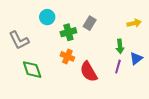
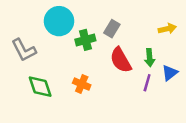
cyan circle: (47, 17) -> (59, 21), size x1.5
orange cross: (67, 56) -> (82, 84), moved
red semicircle: (89, 72) -> (121, 60), moved

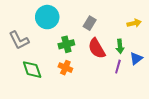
green cross: (85, 40) -> (66, 44), moved

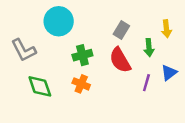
gray rectangle: (90, 23) -> (121, 30), moved
yellow arrow: (134, 23) -> (166, 29), turned 96
green arrow: (120, 46) -> (149, 48), moved

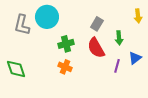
yellow arrow: (166, 29) -> (138, 16), moved
gray L-shape: (24, 50) -> (22, 25), moved, turned 40
green diamond: (40, 86) -> (16, 69), moved

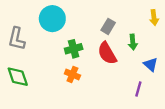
gray L-shape: (22, 25) -> (17, 39), moved
blue triangle: (135, 58) -> (151, 64), turned -40
purple line: (117, 66) -> (138, 89), moved

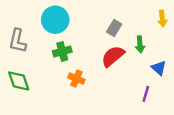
green cross: (74, 49) -> (62, 51), moved
red semicircle: (107, 53) -> (113, 56), turned 80

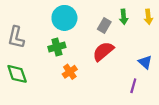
cyan circle: (55, 20) -> (64, 18), moved
green arrow: (140, 44) -> (124, 17), moved
orange cross: (76, 79) -> (70, 72), turned 32

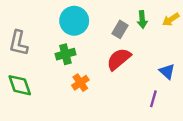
yellow arrow: (148, 17) -> (171, 19), turned 64

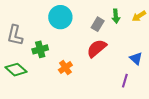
green cross: (65, 54) -> (40, 49), moved
green diamond: (20, 85) -> (16, 70), turned -30

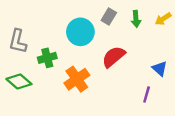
cyan circle: (60, 17) -> (80, 32), moved
gray rectangle: (98, 24) -> (109, 16), moved
orange cross: (65, 68) -> (77, 79), size x1.5

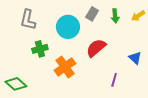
gray L-shape: (18, 41) -> (28, 20), moved
green diamond: (19, 82) -> (16, 84), moved
purple line: (147, 95) -> (114, 80), moved

